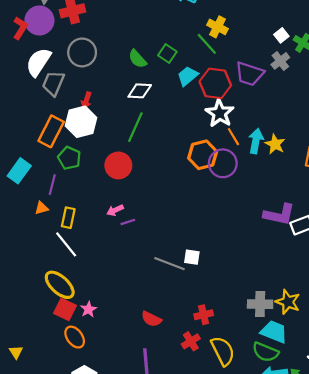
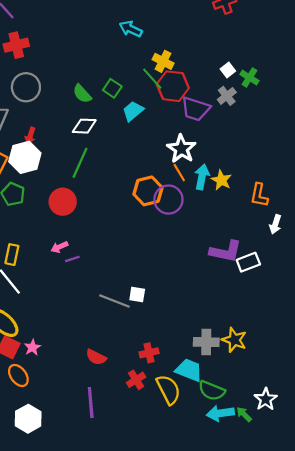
red hexagon: (215, 83) -> (173, 86), moved
white star: (220, 113) -> (181, 149), moved
cyan trapezoid: (274, 332) -> (189, 370), moved

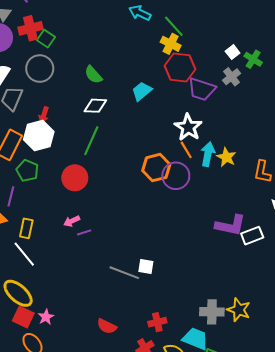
green line: (152, 79) -> (174, 26), moved
green square: (112, 88) -> (46, 39), moved

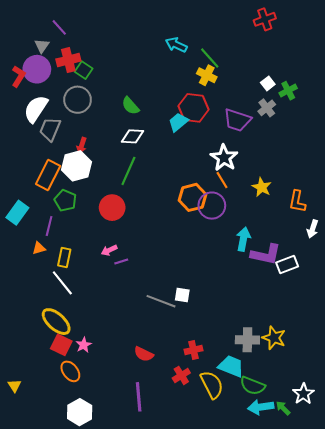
green cross: (253, 59) -> (288, 91), turned 30
red hexagon: (180, 67) -> (194, 108), moved
cyan arrow: (208, 154) -> (243, 239), moved

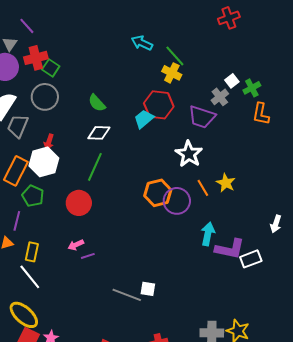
gray cross: (267, 108) -> (220, 97), moved
orange line: (222, 180) -> (203, 188), moved
orange L-shape: (297, 201) -> (261, 114), moved

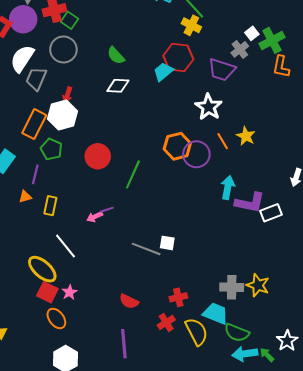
green cross: (252, 88) -> (272, 40), size x1.4
green line: (95, 167) -> (133, 174), moved
pink arrow: (76, 245) -> (95, 217), moved
white line: (30, 277) -> (65, 246), moved

